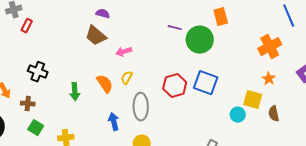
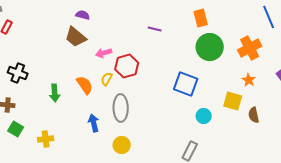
green circle: (200, 40) -> (210, 47), moved
red hexagon: (175, 86) -> (127, 66), moved
cyan circle: (238, 115) -> (204, 116), moved

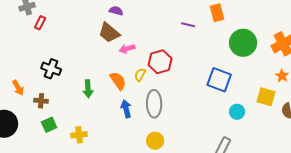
orange rectangle: (201, 18) -> (217, 13), moved
pink arrow: (104, 53) -> (127, 49), moved
blue arrow: (94, 123) -> (126, 109), moved
green square: (16, 129) -> (49, 125), turned 35

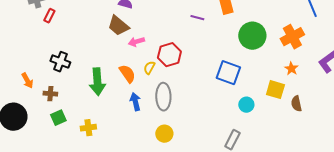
green arrow: (88, 89) -> (97, 82), size x1.5

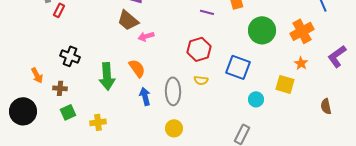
red hexagon: (169, 55) -> (199, 49), moved
yellow semicircle: (149, 68) -> (201, 80), moved, turned -112
brown semicircle: (296, 104) -> (326, 106), moved

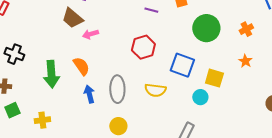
orange cross: (302, 31) -> (246, 29), size x0.6
yellow semicircle: (201, 80) -> (155, 90), moved, size x1.5
yellow square: (285, 84) -> (214, 78), moved

